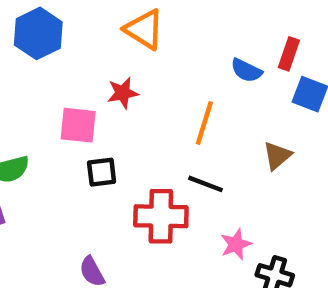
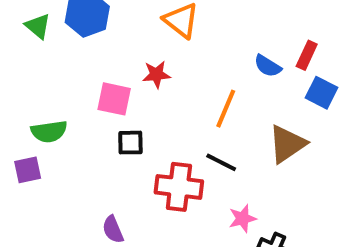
brown triangle: (277, 156) -> (287, 144), size x1.5

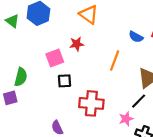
pink square: (114, 99) -> (55, 58), turned -30
green semicircle: (49, 132) -> (21, 77), turned -66
black line: (221, 162) -> (139, 101), moved, turned -70

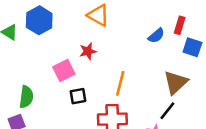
blue semicircle: (136, 37) -> (156, 36), turned -64
orange line: (115, 61) -> (120, 83), moved

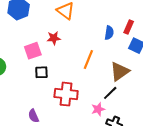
blue semicircle: (156, 36) -> (109, 33), turned -48
orange line: (120, 83) -> (88, 59), moved

